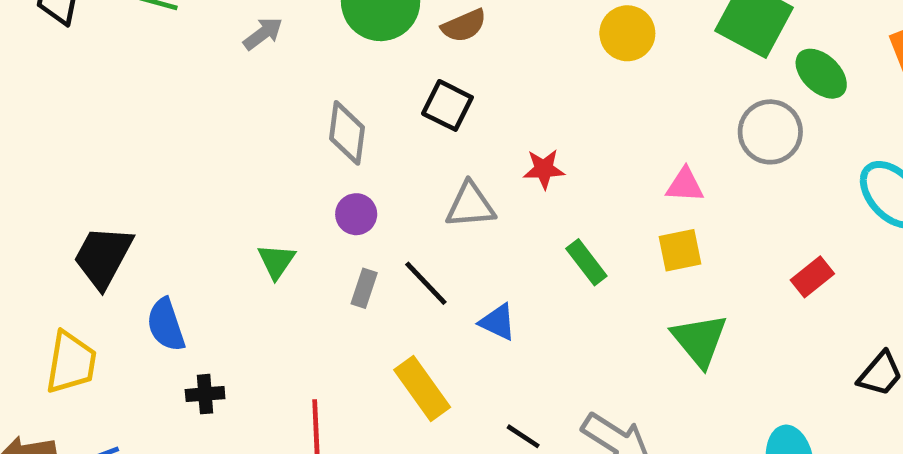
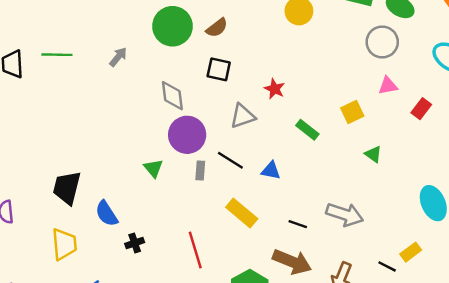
red star: (544, 169) -> (275, 89), turned -30
pink triangle: (685, 185) -> (388, 86), moved
purple circle: (356, 214) -> (187, 135), size x1.8
green triangle: (700, 340) -> (373, 154), size x0.6

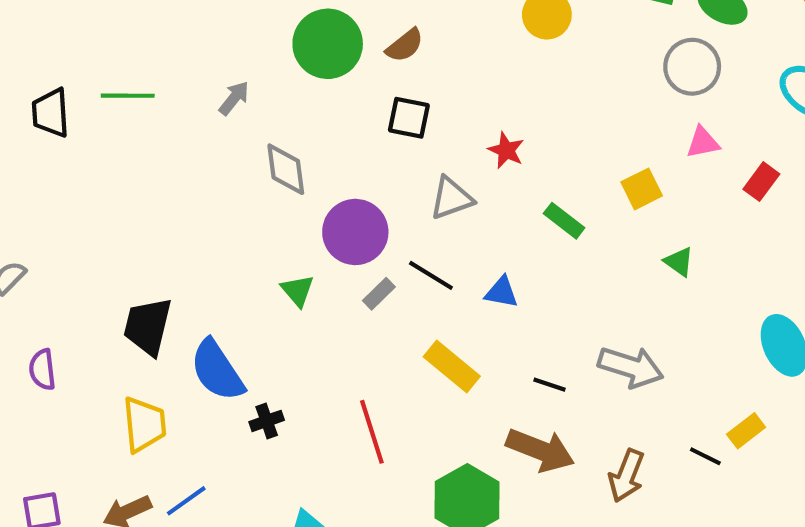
gray diamond: (172, 96) -> (286, 169), moved
gray rectangle: (200, 171) -> (379, 294), turned 42
blue semicircle: (107, 214) -> (217, 370), size x1.4

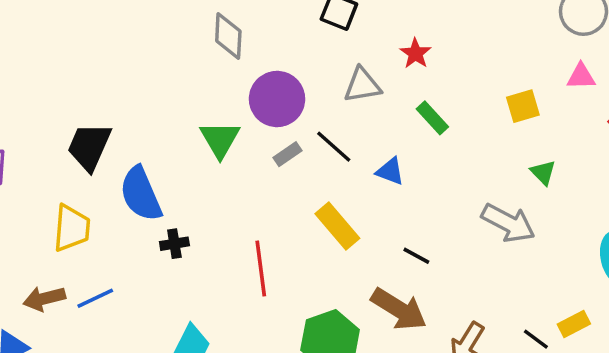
green rectangle: (564, 221) -> (432, 118), moved
green triangle: (298, 291) -> (220, 139), size x1.4
gray arrow: (631, 367) -> (508, 223), moved

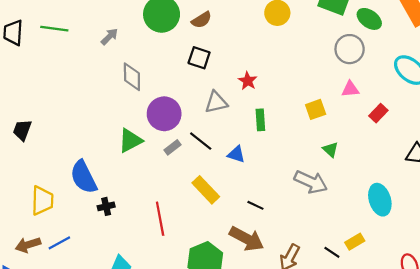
green rectangle: (432, 118) -> (260, 120), turned 42
green triangle: (220, 139) -> (130, 141), turned 36
black trapezoid: (89, 147) -> (22, 130), moved, size x0.7

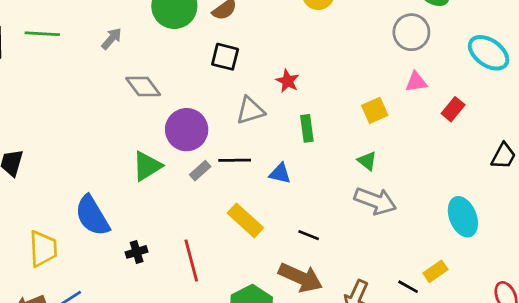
gray diamond: (132, 77) -> (143, 87), turned -32
black line: (201, 141) -> (235, 160), turned -35
green triangle: (330, 150) -> (367, 161), moved
black cross: (106, 206) -> (137, 252), moved

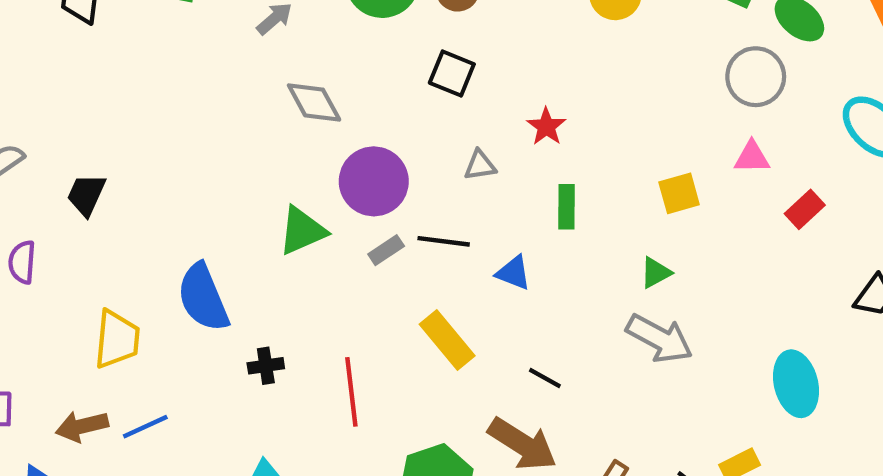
gray triangle: (250, 111) -> (480, 165), size x0.7
green triangle: (367, 161) -> (656, 273), turned 45

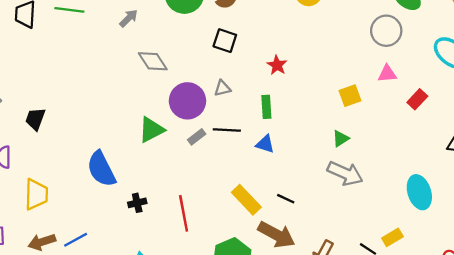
gray triangle: (480, 165) -> (222, 88), moved
green rectangle: (567, 207) -> (266, 107), moved
yellow trapezoid: (117, 339) -> (36, 194), moved
yellow rectangle: (447, 340) -> (246, 200), moved

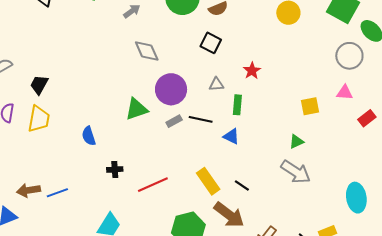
gray triangle: (222, 88) -> (216, 84), moved
blue semicircle: (101, 169) -> (89, 136), size x0.6
yellow trapezoid: (36, 194) -> (39, 119), moved
red line: (184, 213) -> (153, 185), turned 68

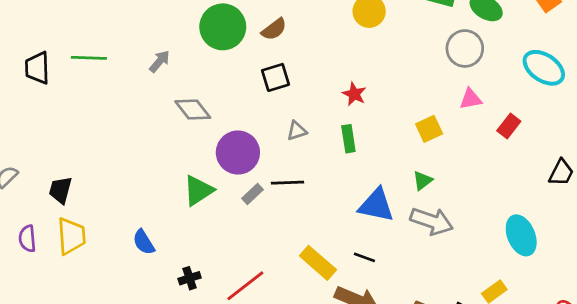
black square: (211, 43) -> (276, 77), turned -30
red star: (252, 71) -> (354, 94), moved
green rectangle: (237, 105) -> (348, 139), moved
blue triangle: (231, 136) -> (376, 205), moved, size x1.6

